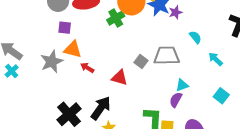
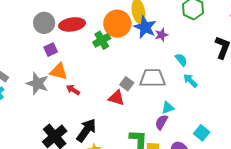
purple square: (65, 28) -> (51, 50), turned -32
cyan arrow: (216, 59) -> (190, 81), moved
gray star: (52, 62) -> (37, 84), turned -30
red triangle: (119, 78) -> (116, 98), moved
cyan square: (221, 96) -> (202, 133), moved

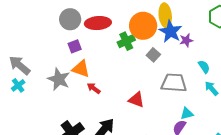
gray square: (127, 84) -> (153, 55), moved

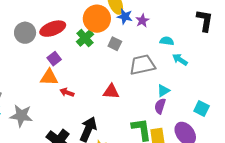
blue star: (171, 32) -> (125, 16), size x0.7
purple square: (75, 46) -> (54, 59), moved
cyan semicircle: (204, 67) -> (167, 41), turned -32
gray star: (59, 79) -> (21, 116), moved

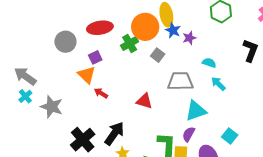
gray circle: (25, 33) -> (65, 42), moved
orange triangle: (49, 77) -> (87, 75), turned 30
cyan triangle: (163, 91) -> (196, 111), size x1.6
purple semicircle: (160, 106) -> (189, 134), moved

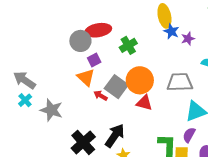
orange circle: (145, 27) -> (140, 80), moved
gray circle: (65, 42) -> (80, 41), moved
gray square: (158, 55) -> (116, 87), moved, size x1.6

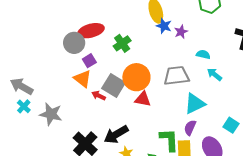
black arrow: (115, 136) -> (116, 134), turned -150

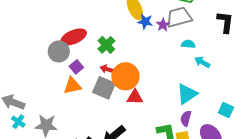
gray trapezoid: (176, 76) -> (179, 17), moved
orange triangle: (82, 79) -> (72, 86), turned -42
red arrow: (99, 96) -> (107, 69), moved

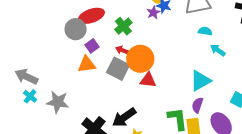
purple star: (163, 25) -> (153, 12), moved

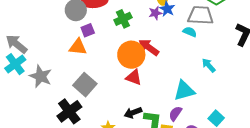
cyan semicircle: (205, 31) -> (190, 32), moved
red arrow: (122, 50) -> (149, 47), moved, size x1.5
gray square: (118, 69) -> (85, 85), moved
cyan cross: (30, 96) -> (15, 64), size x1.5
black arrow: (124, 117) -> (133, 113), moved, size x0.7

